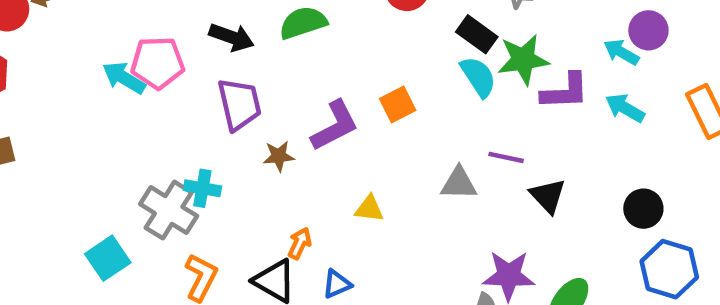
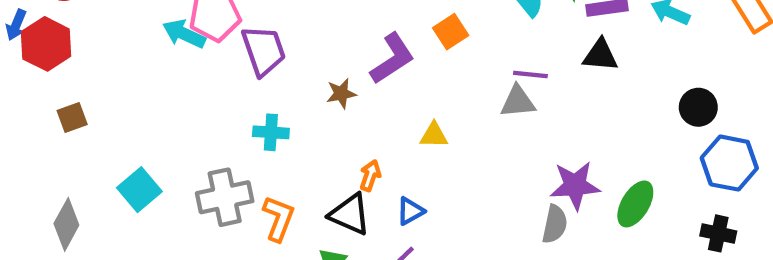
purple trapezoid: (239, 104) -> (264, 51), moved
purple line: (506, 157) -> (530, 74), moved
black triangle: (548, 196) -> (600, 55), moved, turned -36
gray cross: (169, 210) -> (225, 197), moved, turned -38
cyan square: (108, 258) -> (139, 190), moved

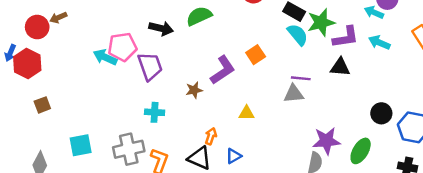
black circle: (698, 107) -> (381, 113), moved
cyan square: (139, 190) -> (81, 145), turned 30

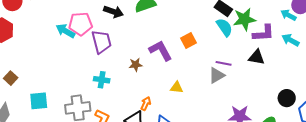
purple L-shape: (223, 70) -> (161, 51), turned -90
gray triangle: (294, 94) -> (217, 75), turned -30
brown square: (42, 105) -> (11, 78), moved, turned -32

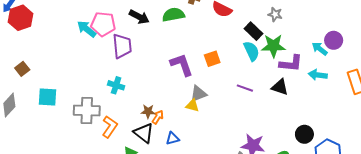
cyan arrow: (290, 40) -> (318, 75), turned -30
brown star: (136, 65) -> (148, 111), moved
gray triangle: (217, 75) -> (198, 94), moved

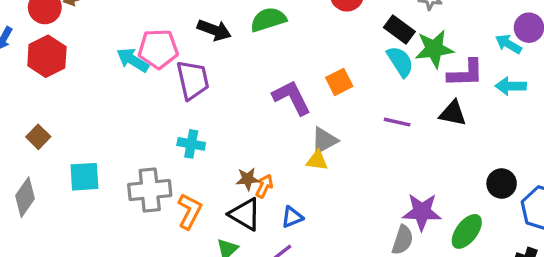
red hexagon: (21, 18) -> (47, 56), moved

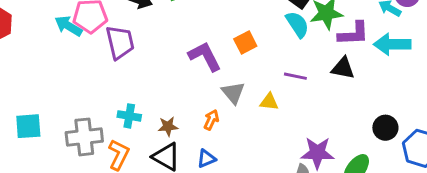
cyan arrow: (511, 86) -> (392, 44), size x1.4
gray triangle: (324, 140) -> (233, 93), turned -40
cyan cross: (191, 144) -> (129, 116), moved
yellow triangle: (317, 160) -> (269, 102), moved
orange arrow: (264, 186) -> (211, 120), moved

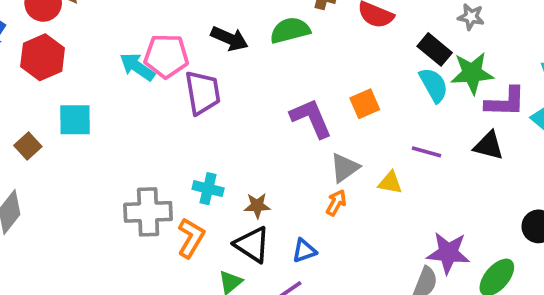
gray triangle: (233, 93) -> (345, 168), turned 30
orange arrow: (211, 120) -> (336, 203), moved
cyan square: (28, 126) -> (75, 120), moved

